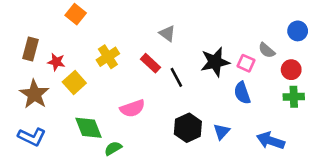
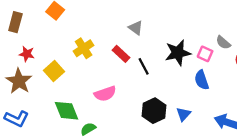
brown rectangle: (30, 49) -> (15, 22), moved
red star: (56, 62) -> (27, 54), moved

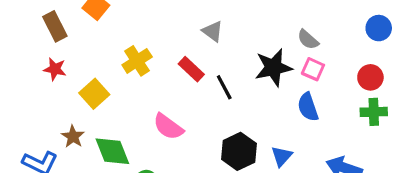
brown rectangle: (15, 22) -> (55, 26), moved, turned -42
gray semicircle: (223, 43) -> (308, 40), moved
brown star: (19, 81) -> (73, 137), moved, size x0.6
pink semicircle: (105, 94) -> (168, 127), turned 55

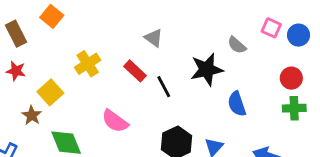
pink square: (313, 69) -> (271, 28), moved
brown star: (73, 137) -> (32, 115), moved

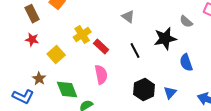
red rectangle: (135, 71) -> (101, 47), moved
brown star: (32, 115) -> (39, 79), moved
pink semicircle: (115, 121) -> (101, 75), turned -138

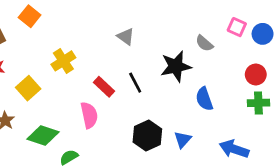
red rectangle: (101, 47) -> (104, 87), moved
green diamond: (67, 90) -> (43, 135), turned -50

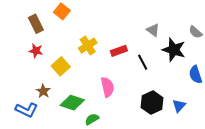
gray triangle: (126, 37) -> (153, 30), moved
black star: (176, 66) -> (174, 50), turned 30
red rectangle: (104, 87) -> (119, 51), moved, turned -63

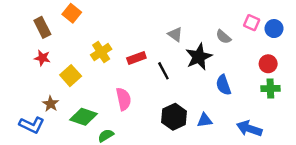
black star: (174, 50) -> (199, 57), turned 30
blue triangle: (179, 106) -> (205, 120), turned 40

